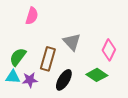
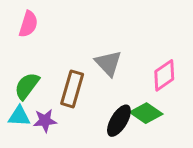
pink semicircle: (32, 16) -> (28, 24), moved
pink diamond: (109, 50) -> (164, 75), turned 30
black ellipse: (64, 80) -> (119, 121), moved

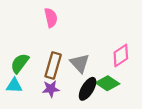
pink semicircle: (28, 24) -> (51, 18), moved, turned -30
gray triangle: (108, 63) -> (80, 63), moved
purple star: (45, 121) -> (51, 89), moved

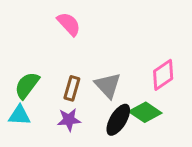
pink semicircle: (51, 18) -> (69, 24), turned -30
brown rectangle: (53, 66) -> (72, 88), size x0.7

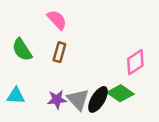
green semicircle: (27, 85) -> (22, 50), moved, turned -70
gray triangle: (108, 85) -> (78, 99), moved
brown rectangle: (72, 88) -> (59, 52), moved

